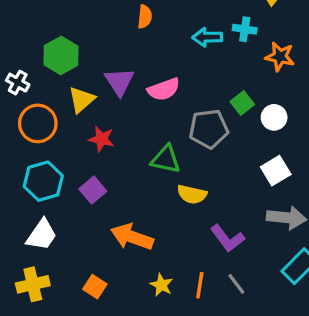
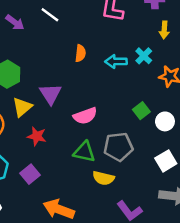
orange semicircle: (145, 17) -> (80, 53), moved
cyan cross: (245, 29) -> (144, 56), turned 35
pink semicircle: (164, 89) -> (85, 116), moved
gray pentagon: (209, 129) -> (118, 147), moved

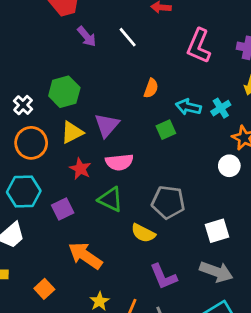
green square: (141, 111) -> (166, 130), moved
pink semicircle: (85, 116) -> (119, 162), moved
white circle: (165, 121) -> (229, 166), moved
green triangle: (84, 152) -> (111, 199), moved

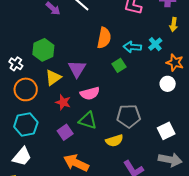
orange semicircle: (151, 88) -> (104, 38), size x1.5
purple square: (63, 209) -> (65, 132), moved
yellow semicircle: (143, 233) -> (114, 141), turned -36

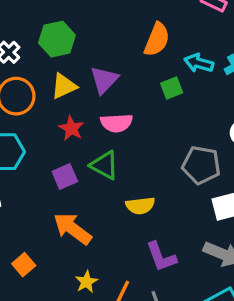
gray pentagon: (129, 116) -> (201, 165), moved

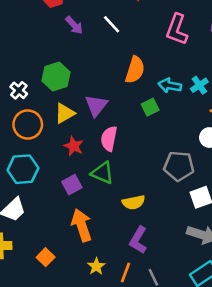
pink semicircle: (117, 123) -> (109, 139), turned 110
orange arrow: (72, 229) -> (82, 225), turned 40
purple L-shape: (161, 257) -> (138, 240), moved, turned 56

